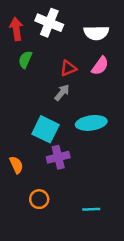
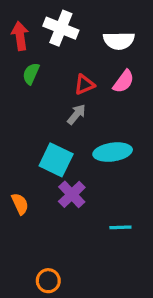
purple cross: (58, 157) -> (72, 194), turned -30
orange circle: (39, 199) -> (48, 281), moved
cyan line: (91, 209) -> (120, 227), moved

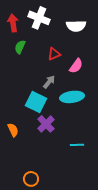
pink semicircle: (124, 81) -> (76, 66), moved
gray arrow: (76, 114) -> (49, 82), moved

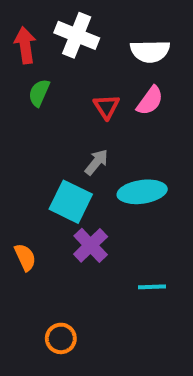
red triangle: (54, 54) -> (106, 107), turned -40
pink semicircle: (76, 66) -> (150, 101), moved
orange circle: (31, 179) -> (61, 338), moved

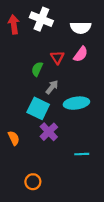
green semicircle: (39, 93) -> (37, 69), moved

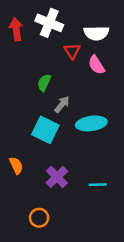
pink semicircle: (81, 54) -> (96, 65), turned 112
red triangle: (57, 57) -> (72, 51), moved
purple cross: (49, 132) -> (57, 177), moved

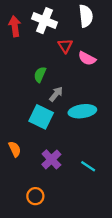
white semicircle: (96, 33) -> (86, 16), moved, turned -95
pink semicircle: (96, 65) -> (87, 58), turned -30
cyan line: (98, 185) -> (88, 166), turned 35

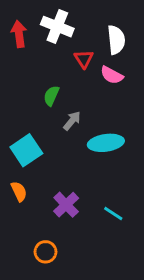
white semicircle: (86, 16) -> (116, 40), moved
cyan square: (41, 117) -> (26, 150), moved, turned 30

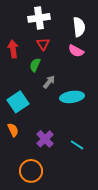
white cross: (57, 27) -> (39, 18), turned -30
red arrow: (19, 34) -> (13, 49), moved
red triangle: (84, 59) -> (43, 44), moved
orange circle: (45, 252) -> (31, 171), size x1.5

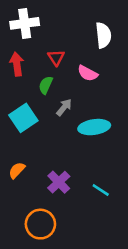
white cross: (39, 18) -> (25, 23), moved
pink semicircle: (76, 51) -> (88, 73), moved
cyan square: (18, 102) -> (23, 118), moved
orange semicircle: (13, 130) -> (17, 170), turned -112

